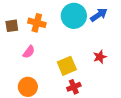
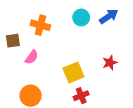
cyan circle: (74, 16) -> (81, 17), size x0.6
brown square: (12, 26) -> (13, 41), moved

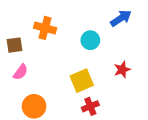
cyan circle: (81, 17) -> (90, 40), moved
pink semicircle: (32, 57) -> (21, 72), moved

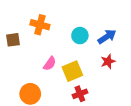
blue arrow: (121, 18) -> (107, 37), moved
pink semicircle: (21, 72) -> (50, 64), moved

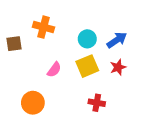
yellow square: (72, 71) -> (87, 66), moved
red cross: (80, 94) -> (97, 103), moved, turned 32

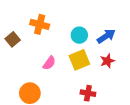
brown square: (14, 44) -> (13, 39), turned -32

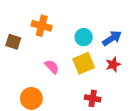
brown square: (13, 39) -> (13, 42), turned -32
pink semicircle: (49, 63) -> (52, 67), turned -80

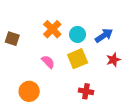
orange cross: (42, 26) -> (52, 29), moved, turned 30
red star: (113, 64) -> (113, 60), moved

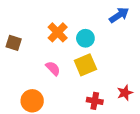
blue arrow: (104, 36) -> (119, 15), moved
red star: (113, 60) -> (125, 93), moved

